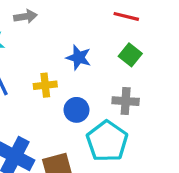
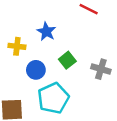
green square: (130, 55) -> (67, 60), moved
gray cross: (126, 101) -> (101, 69), moved

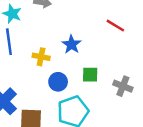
green square: (67, 60) -> (90, 75), turned 35

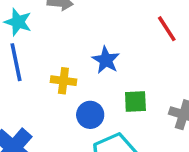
red line: (115, 26) -> (167, 29), turned 30

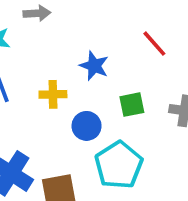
red line: (167, 29) -> (154, 44), moved

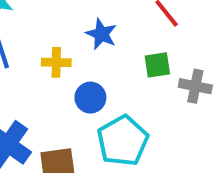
green square: (132, 105) -> (157, 65), moved

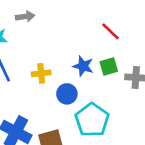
blue star: (101, 34) -> (83, 66), moved

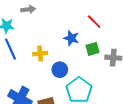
blue star: (83, 66) -> (71, 38), moved

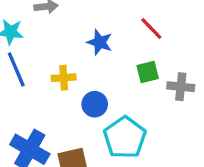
blue star: (71, 38) -> (100, 42), moved

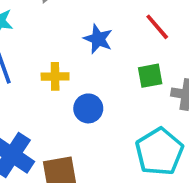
cyan pentagon: (125, 137) -> (159, 152), moved

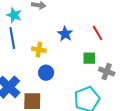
blue circle: (88, 108) -> (46, 73), moved

